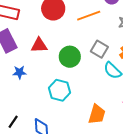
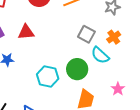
green circle: (70, 57) -> (77, 69), moved

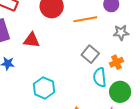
cyan semicircle: (100, 55) -> (100, 77), turned 30
green circle: (77, 69) -> (120, 92), moved

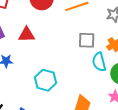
gray square: (90, 54) -> (87, 40), turned -30

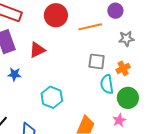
red triangle: (26, 35) -> (37, 50), turned -30

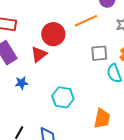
red circle: (56, 15) -> (53, 34), moved

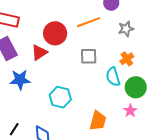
gray square: (99, 53) -> (89, 56), moved
blue star: (22, 83) -> (20, 80), size x1.5

